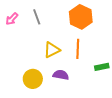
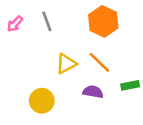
orange line: (78, 49) -> (99, 62), turned -48
purple semicircle: (61, 75) -> (93, 92), moved

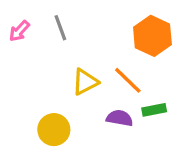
orange hexagon: (103, 21) -> (152, 36), moved
green rectangle: (130, 85) -> (154, 110), moved

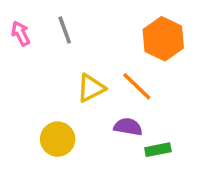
pink arrow: (19, 31) -> (21, 33), turned 110
green rectangle: (154, 110) -> (158, 150), moved

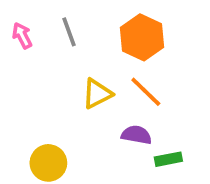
orange hexagon: (163, 39) -> (142, 37), moved
yellow circle: (58, 139) -> (48, 163), moved

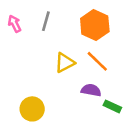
gray line: (69, 32) -> (46, 21), turned 36
green rectangle: (168, 159) -> (112, 106), turned 36

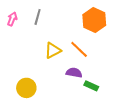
pink arrow: (15, 24) -> (12, 19), turned 48
orange hexagon: (95, 25) -> (94, 20), moved

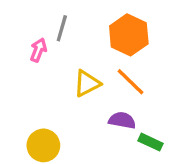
pink arrow: (12, 19) -> (38, 50), moved
orange hexagon: (94, 20) -> (129, 35), moved

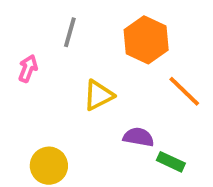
pink arrow: (38, 50) -> (28, 68), moved
orange line: (130, 82) -> (184, 91), moved

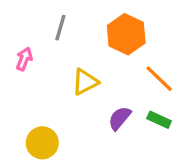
purple semicircle: (138, 137) -> (120, 118), turned -60
green rectangle: (171, 162) -> (159, 120), moved

